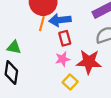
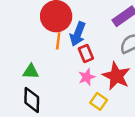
blue arrow: (60, 20) -> (78, 34), turned -55
red star: (89, 62) -> (116, 76), turned 30

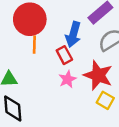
blue arrow: (78, 34) -> (73, 34), moved
yellow square: (99, 101) -> (105, 100), moved

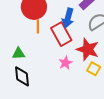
red rectangle: (64, 55) -> (61, 34), size x1.6
pink star: (67, 79) -> (65, 63), moved

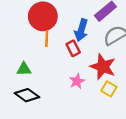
red rectangle: (61, 34) -> (73, 48), size x0.6
black diamond: (22, 76) -> (27, 95), turned -50

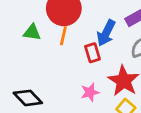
green triangle: (24, 69) -> (32, 32), moved

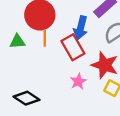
red rectangle: (92, 53) -> (73, 47), size x1.5

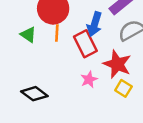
green triangle: (17, 42) -> (28, 35), turned 35

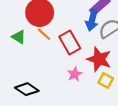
blue arrow: (95, 24) -> (92, 20), moved
orange line: (57, 33) -> (44, 34), turned -48

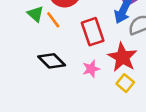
orange line: (44, 34) -> (53, 20), moved
black diamond: (27, 89) -> (52, 61), moved

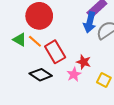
red rectangle: (93, 32) -> (55, 52), moved
red star: (122, 57) -> (84, 62), moved, size x0.6

